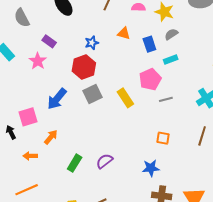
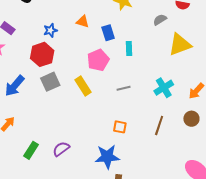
gray semicircle: (171, 34) -> (160, 20), moved
cyan rectangle: (171, 59) -> (129, 48), turned -72
pink pentagon: (150, 79) -> (98, 60), moved
blue star: (151, 168) -> (107, 157), size x1.4

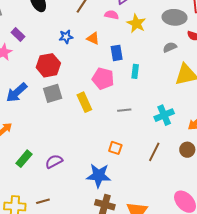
blue star: (50, 30) -> (66, 37), moved
pink pentagon: (98, 60) -> (103, 79), turned 30

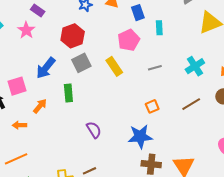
pink pentagon: (103, 79) -> (129, 40), turned -30
orange square: (115, 148) -> (152, 106), turned -32
brown line: (154, 152) -> (191, 104), turned 42
green rectangle: (24, 159) -> (68, 93), moved, turned -36
purple semicircle: (54, 161) -> (94, 130), turned 96

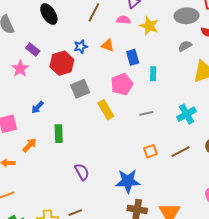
red hexagon: (73, 36) -> (62, 63), moved
gray square: (81, 63) -> (80, 89), moved
blue arrow: (46, 68) -> (37, 107), size x0.6
orange square: (152, 106) -> (150, 151), moved

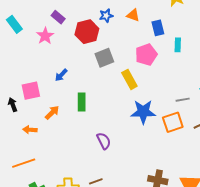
gray line: (146, 113) -> (183, 100), moved
orange square: (150, 151) -> (173, 122), size x1.5
blue star: (128, 181) -> (143, 112), moved

